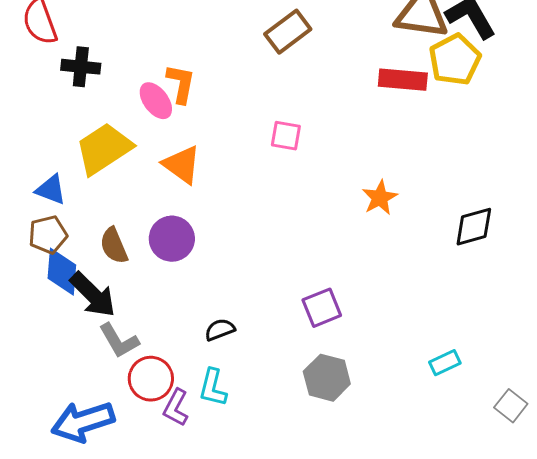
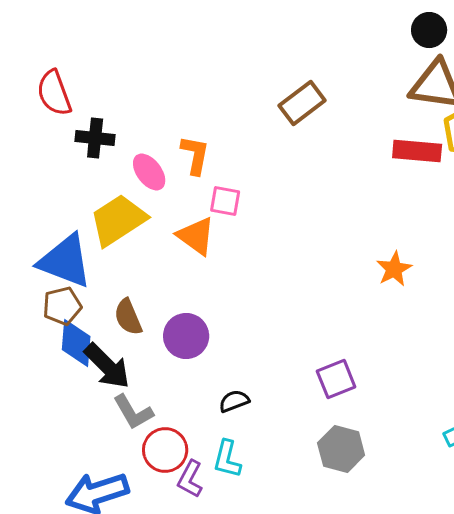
pink ellipse: (156, 101) -> (149, 172), moved
pink square: (286, 136) -> (225, 201), moved
blue triangle: (51, 190) -> (65, 261), size x1.8
purple circle: (172, 239) -> (186, 336), moved

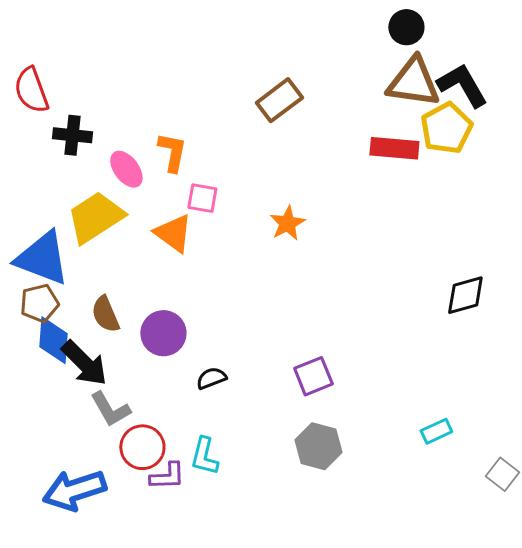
orange star: (394, 269) -> (287, 223), moved
black semicircle: (234, 401) -> (211, 378), moved
purple L-shape: (190, 479) -> (167, 476), turned -120

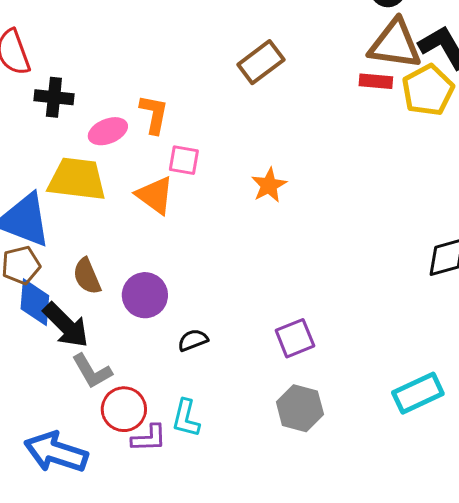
red rectangle: (394, 148) -> (376, 81), moved, size x0.7
pink ellipse: (126, 169) -> (108, 131), turned -75
yellow trapezoid: (95, 217) -> (77, 179), turned 40
cyan rectangle: (436, 431) -> (418, 393), size x1.6
blue arrow: (74, 490) -> (56, 452), turned 36

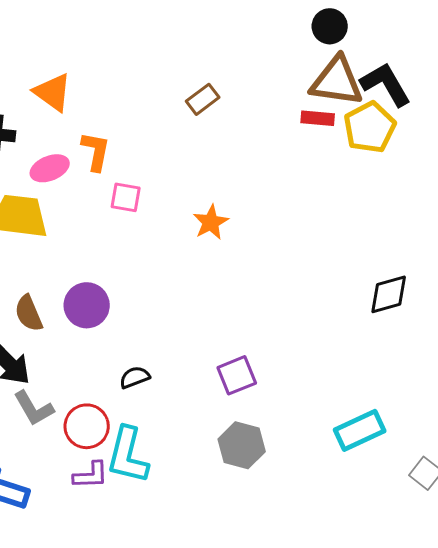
brown rectangle: (261, 62) -> (203, 99), size x0.7
orange triangle: (155, 195) -> (53, 92), moved
purple circle: (145, 295) -> (87, 305), moved
red circle: (124, 409) -> (87, 426), moved
cyan L-shape: (186, 418) -> (128, 455), size x1.5

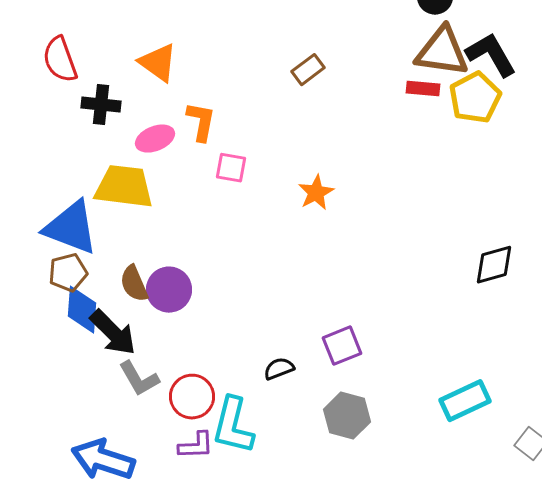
purple circle: (87, 305) -> (169, 290), moved
black semicircle: (135, 377) -> (279, 369), moved

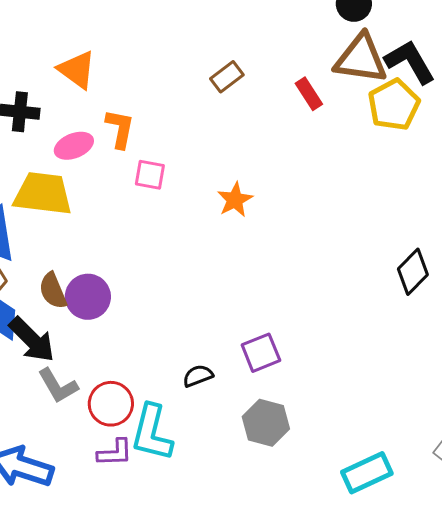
red rectangle: (423, 89) -> (309, 94), moved, turned 52
black diamond: (494, 265) -> (413, 272), turned -30
cyan rectangle: (465, 401) -> (367, 473), moved

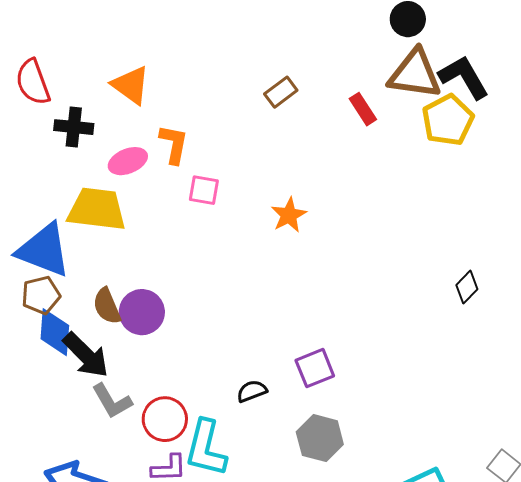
black diamond: (413, 272) -> (467, 287), size x0.7

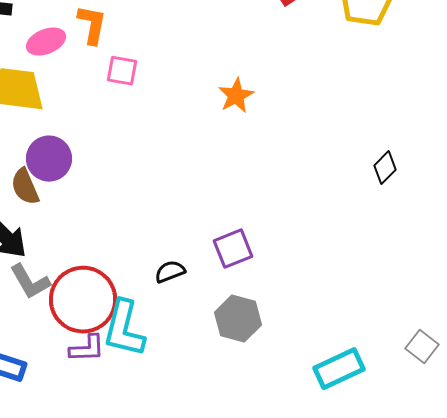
orange star: (289, 215) -> (236, 96), moved
purple circle: (142, 312) -> (49, 159), moved
red circle: (165, 419) -> (83, 300), size x1.5

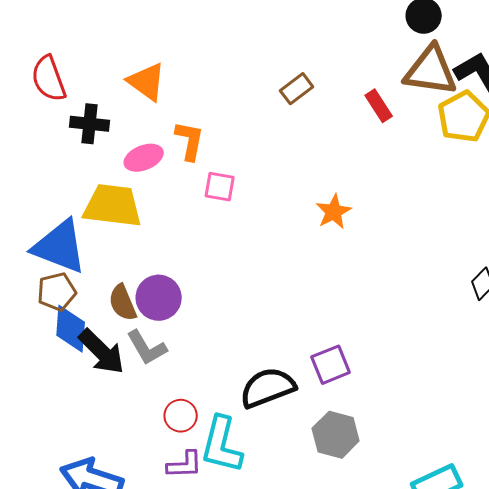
purple circle: (49, 159) -> (159, 298), moved
black semicircle: (170, 272) -> (268, 388), size x1.8
gray L-shape: (30, 282) -> (147, 348), moved
red circle: (83, 300) -> (181, 416), size x0.5

